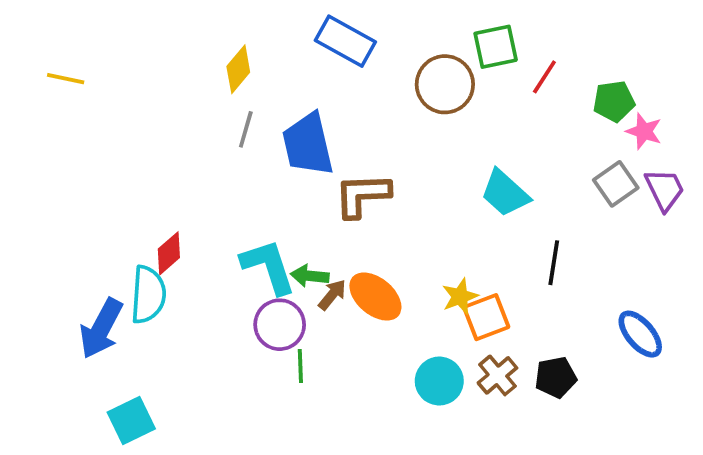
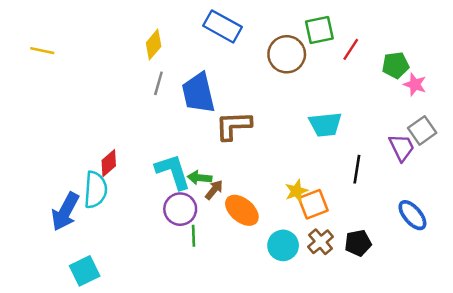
gray square: (616, 184) -> (422, 130), moved
purple trapezoid: (665, 189) -> (402, 147), moved
cyan trapezoid: (505, 193) -> (325, 124), turned -48
orange ellipse: (375, 297) -> (242, 210), moved

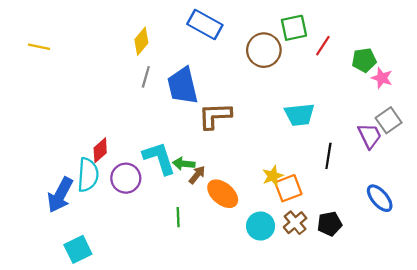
purple circle: (180, 209) -> (126, 178), moved

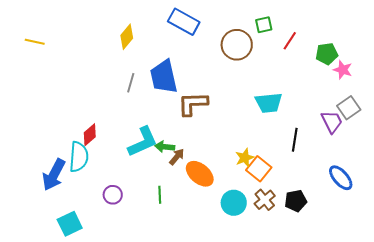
green square: (294, 28) -> (264, 25), size x0.7
gray line: (146, 77) -> (131, 83), moved
cyan L-shape: (159, 158) -> (143, 142), turned 84
purple circle: (126, 178) -> (113, 195), moved, size x0.7
orange square: (288, 188) -> (259, 169), turned -30

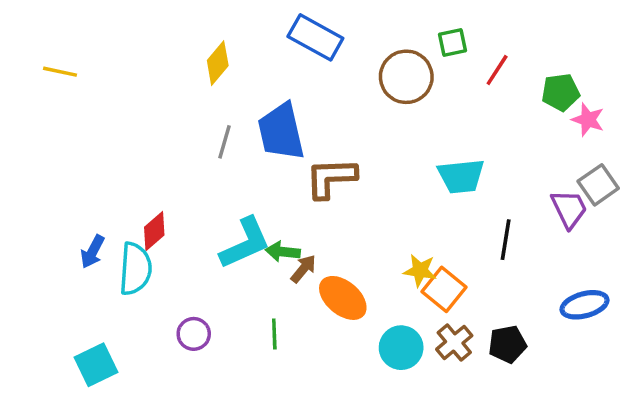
yellow star: (245, 158) -> (420, 270), turned 30
blue arrow: (54, 175) -> (93, 252), moved, size x0.6
blue ellipse: (341, 178) -> (585, 305), turned -64
cyan square: (70, 224) -> (96, 365), moved

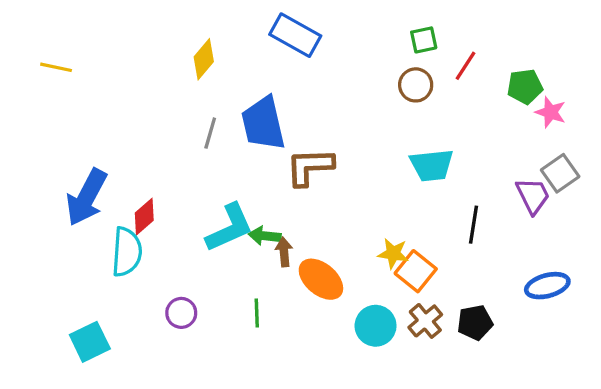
brown circle: (406, 77) -> (416, 85), moved, size x0.7
blue arrow: (93, 252) -> (87, 197), moved, size x1.8
brown arrow: (303, 269) -> (284, 252), turned -44

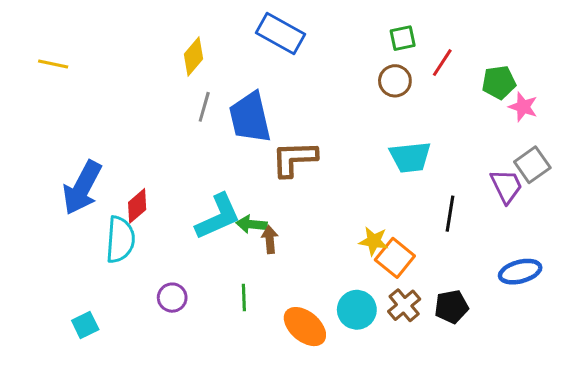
gray line: (210, 133) -> (204, 107), moved
orange ellipse: (321, 279) -> (305, 327), moved
cyan square: (90, 342) -> (85, 325), size x0.7

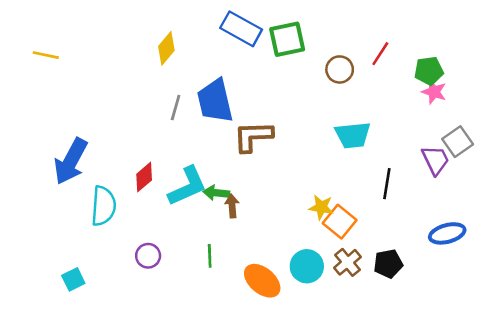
green square: (403, 38) -> (287, 39), moved, size x1.6
gray line: (204, 107) -> (176, 108), moved
pink star: (523, 107) -> (434, 92), moved
red diamond: (137, 206) -> (144, 177), moved

